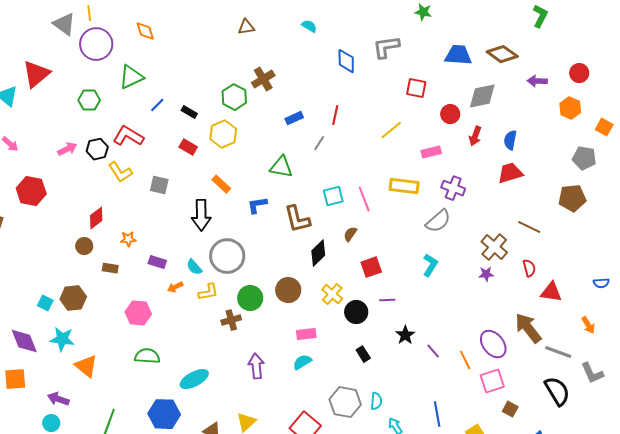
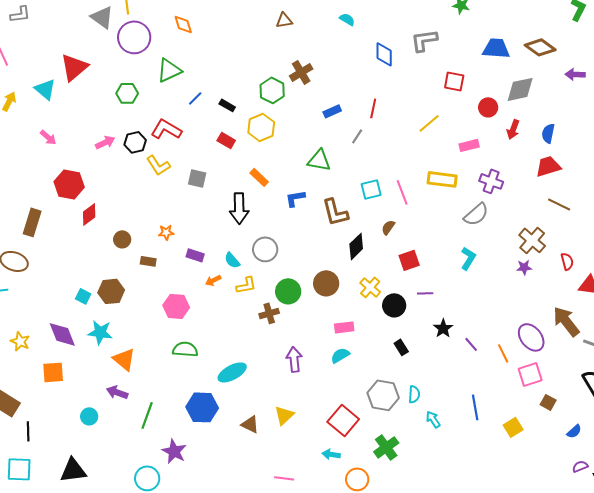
red diamond: (96, 218) -> (89, 214), moved
brown line: (529, 227) -> (559, 204), moved
gray circle: (227, 256) -> (265, 249), size x0.7
purple arrow: (58, 399) -> (117, 392), moved

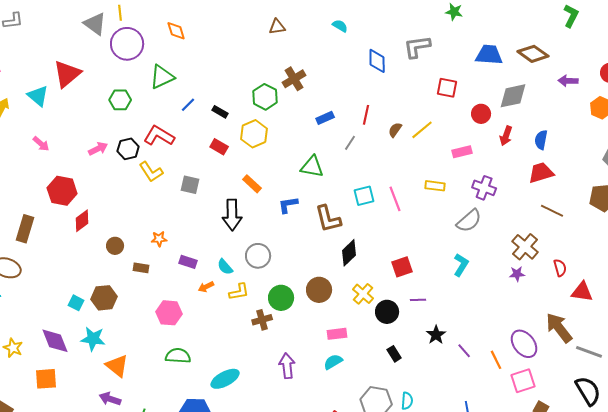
yellow rectangle: (442, 179) -> (435, 186), size x0.7
brown semicircle: (388, 227) -> (395, 130), moved

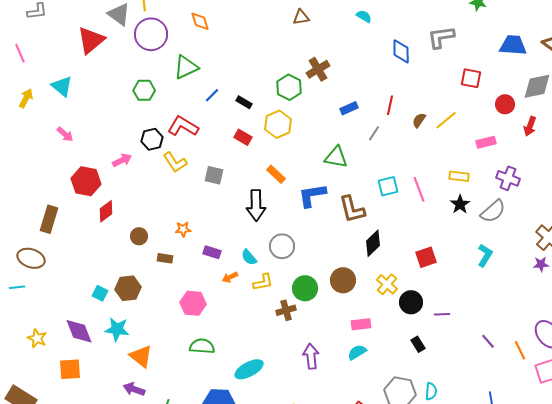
red triangle: (67, 74) -> (91, 40), moved
pink arrow: (98, 149) -> (122, 160), moved
blue L-shape: (288, 205) -> (312, 195), size x1.4
purple line: (418, 300) -> (442, 314), moved
black star: (436, 335) -> (460, 204), moved

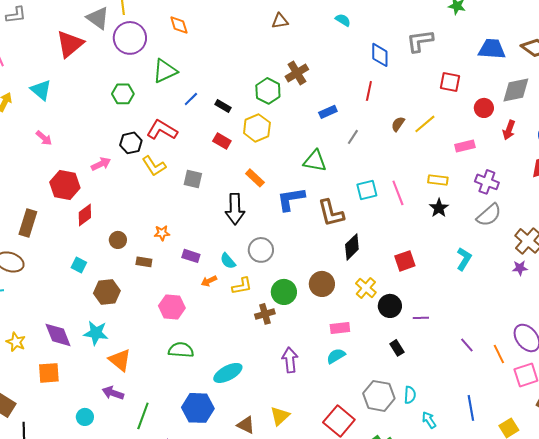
red line: (390, 105) -> (369, 91), moved
gray semicircle: (493, 211) -> (489, 215), moved
cyan square: (100, 293) -> (79, 265), moved

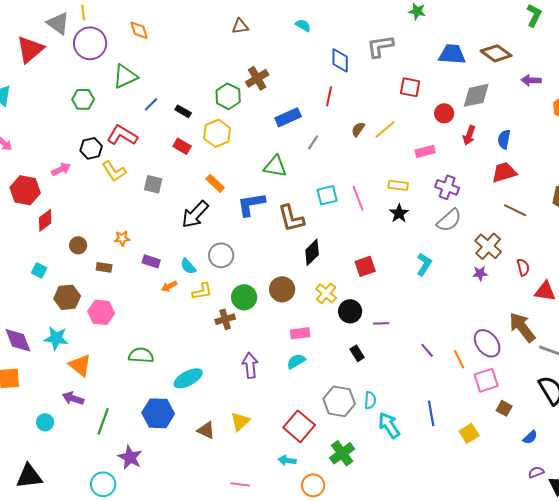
blue rectangle: (328, 112) -> (288, 117), size x1.4
black arrow: (235, 209) -> (195, 214), turned 44
pink hexagon: (172, 307) -> (101, 312), moved
cyan arrow: (429, 420) -> (389, 425), size x1.5

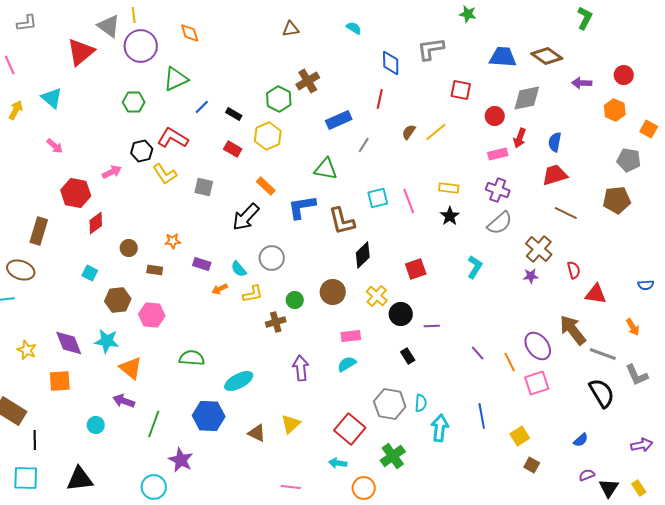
pink rectangle: (425, 151) -> (498, 154), moved
green circle: (244, 297) -> (295, 300), size x0.7
brown square: (504, 408) -> (532, 465), moved
cyan arrow: (389, 425) -> (440, 428), turned 40

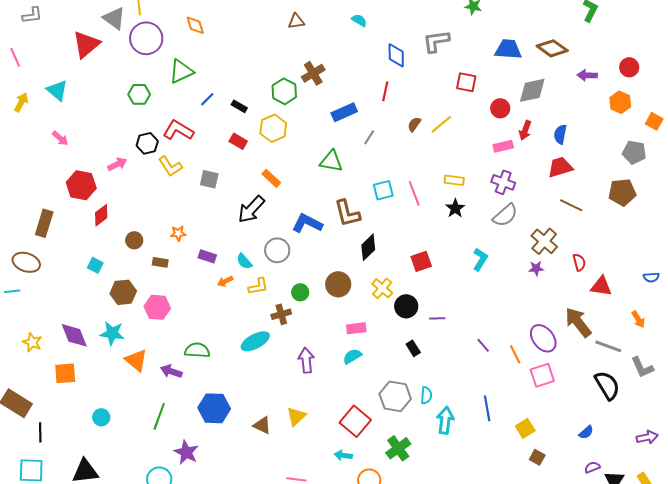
blue L-shape: (302, 207) -> (307, 223), moved, turned 36
cyan ellipse: (239, 381) -> (255, 341), moved
purple arrow: (124, 401) -> (171, 371), moved

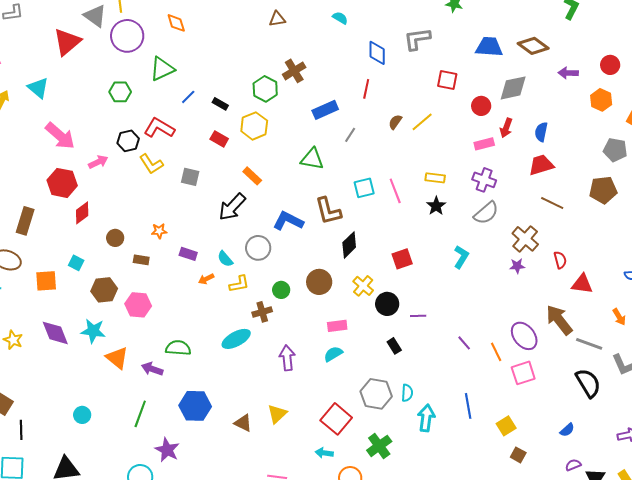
pink arrow: (60, 138) -> (60, 136), moved, size x1.8
orange square: (65, 373) -> (46, 281), moved

